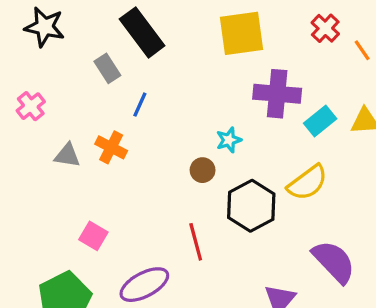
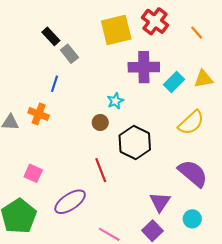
red cross: (325, 28) -> (155, 21), moved, size x1.4
black rectangle: (142, 32) -> (51, 36), size x0.6
gray rectangle: (107, 68) -> (69, 54), moved
yellow semicircle: (308, 183) -> (191, 123), moved

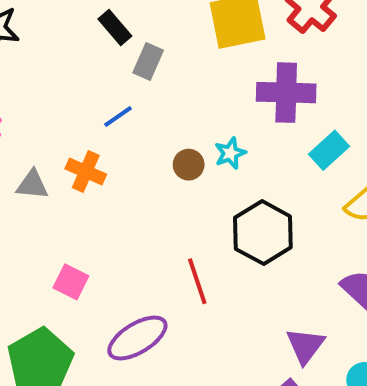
gray rectangle: (69, 54) -> (148, 61), turned 60
cyan rectangle: (174, 82) -> (329, 150), moved
blue line: (55, 84) -> (118, 116), turned 35
brown circle: (100, 122) -> (189, 165), moved

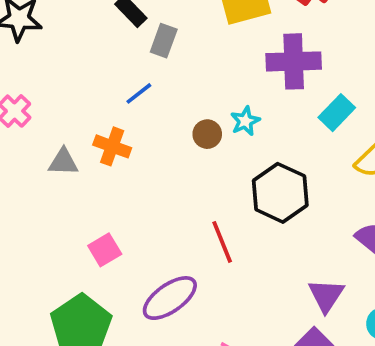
pink square: (71, 282) -> (105, 250), turned 36

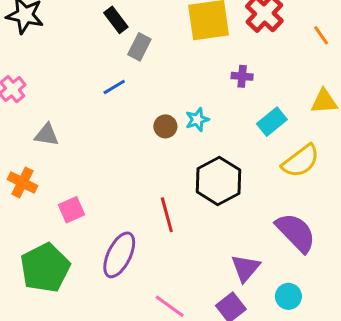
purple cross: (294, 61) -> (242, 76), size x0.5
orange cross: (112, 146) -> (22, 182), moved
purple ellipse: (170, 298) -> (119, 255), turned -36

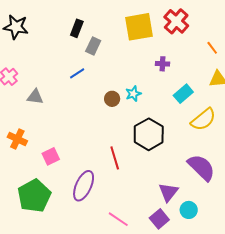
black rectangle: (116, 20) -> (77, 28), turned 60
orange line: (321, 35) -> (212, 48), moved
gray triangle: (47, 135) -> (35, 97), moved
cyan circle: (288, 296) -> (189, 210), moved

